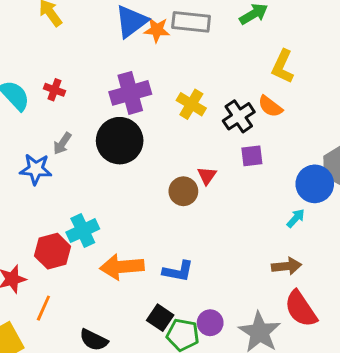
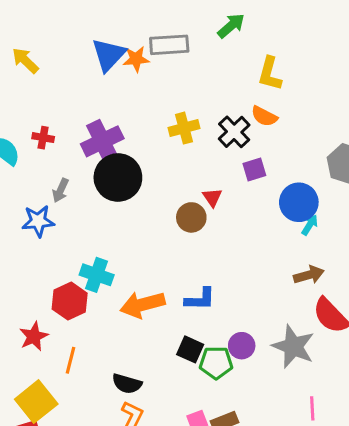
purple cross: (130, 93) -> (102, 141), moved
yellow cross: (191, 104) -> (184, 128), turned -36
blue circle: (315, 184) -> (299, 202), moved
cyan cross: (83, 231) -> (97, 275), turned -36

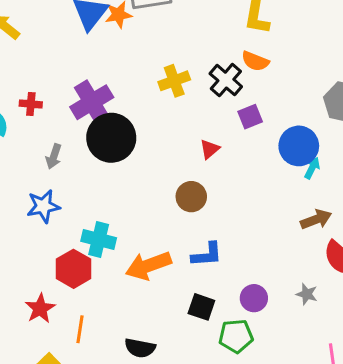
red triangle: (212, 197) -> (210, 149), turned 30
brown circle: (191, 217) -> (191, 197), moved
blue star: (38, 221) -> (43, 206), moved
gray star: (293, 346) -> (307, 294), size x0.5
green pentagon: (216, 363) -> (236, 336), moved

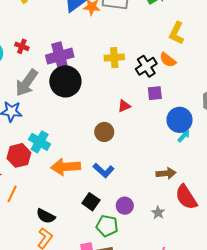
gray arrow: (54, 156) -> (27, 83), size x1.8
brown arrow: (316, 219) -> (166, 173), moved
blue L-shape: (207, 255) -> (104, 170), turned 30

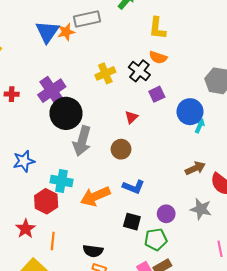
gray arrow: (27, 83) -> (82, 141), moved
gray star: (158, 213) -> (201, 209), size x1.5

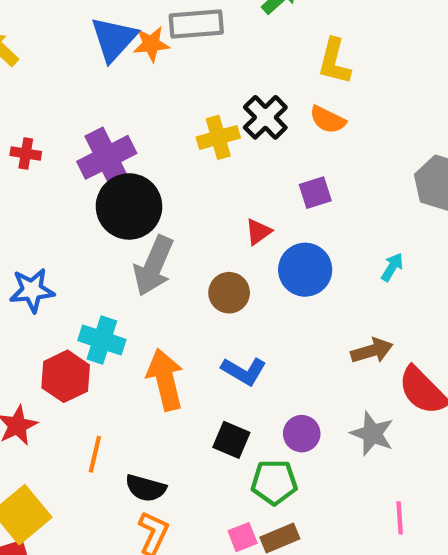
black cross: (139, 71) -> (265, 117), moved
blue circle: (190, 112) -> (305, 270), moved
orange arrow: (95, 196) -> (165, 380), turned 92
orange line: (53, 241) -> (95, 454), moved

